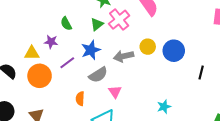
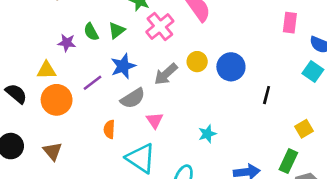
green triangle: (97, 24) -> (117, 30), moved
purple star: (51, 42) -> (67, 43), moved
gray arrow: (124, 56) -> (166, 74), turned -30
cyan star: (164, 107) -> (207, 134), moved

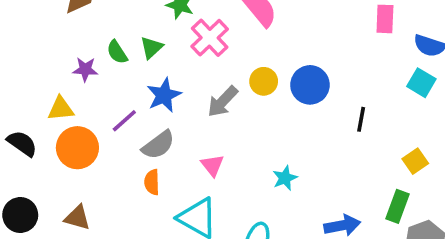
gray semicircle: (133, 98) -> (158, 145), moved
brown triangle: (53, 151) -> (77, 218), turned -30

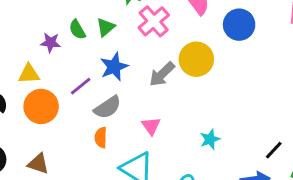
yellow circle: (264, 81) -> (196, 59), size x1.5
blue circle: (310, 85) -> (239, 25), moved
black line: (361, 119) -> (274, 150), moved, turned 30

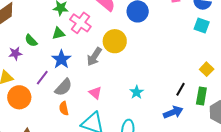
green triangle: (106, 27) -> (58, 33), moved, turned 40

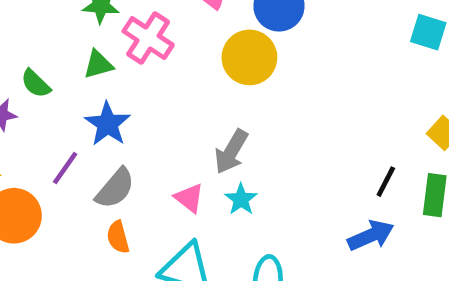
yellow circle: (115, 41) -> (249, 57), moved
gray arrow: (94, 57) -> (231, 152), moved
cyan star: (137, 92) -> (241, 199), moved

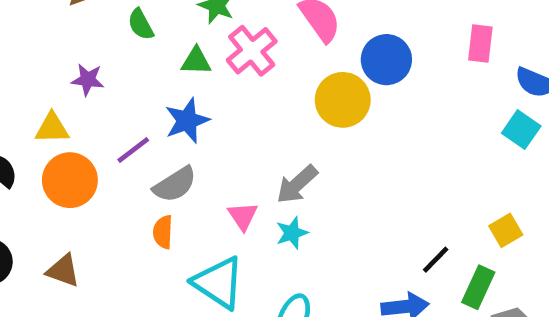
green semicircle: (36, 84) -> (141, 24), moved

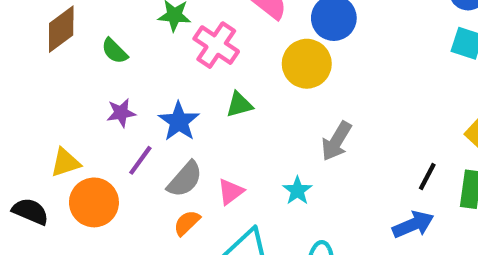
green triangle: (196, 61) -> (239, 105), moved
purple star: (88, 80) -> (121, 113), moved
gray arrow: (297, 184) -> (336, 141), moved
pink triangle: (243, 216) -> (231, 192), moved, turned 44
orange semicircle: (163, 232) -> (187, 223), turned 60

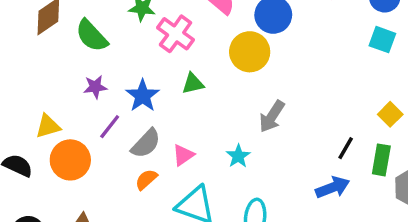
green semicircle: (115, 51) -> (92, 36), size x1.5

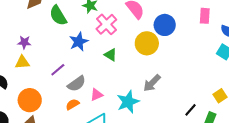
green triangle: (193, 84) -> (111, 55), turned 32
purple star: (95, 87) -> (24, 42), moved
blue star: (143, 96) -> (79, 42), moved
cyan star: (238, 156) -> (128, 102), size x1.6
orange circle: (70, 160) -> (30, 100), moved

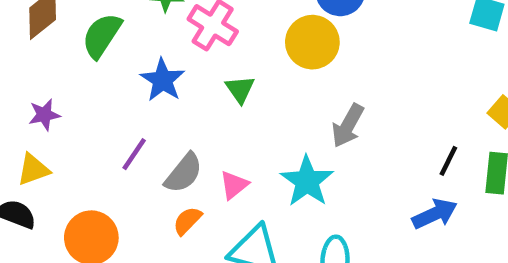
green semicircle: (58, 16) -> (102, 36), turned 80
green triangle: (111, 55) -> (240, 89), turned 40
yellow triangle: (22, 62) -> (33, 170), moved

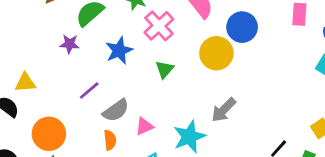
purple star: (44, 115) -> (69, 44), moved
orange semicircle: (187, 221) -> (110, 140), turned 114

